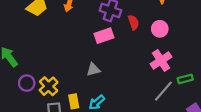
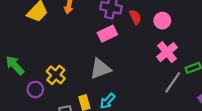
gray triangle: (93, 70) -> (100, 69), size x1.5
yellow cross: (49, 86) -> (56, 75), moved

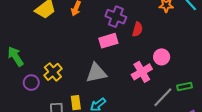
red semicircle: (135, 17) -> (137, 29), turned 32
pink circle: (162, 21) -> (162, 57), moved
pink cross: (167, 52) -> (142, 72), moved

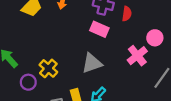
pink rectangle: (108, 41) -> (99, 29), turned 48

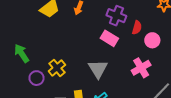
pink circle: (155, 38) -> (152, 40), moved
gray triangle: (92, 63) -> (98, 69), turned -50

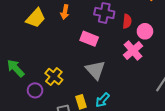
pink rectangle: (109, 38) -> (89, 39), moved
pink cross: (141, 68) -> (133, 50), moved

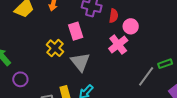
pink rectangle: (89, 39) -> (76, 31), turned 48
yellow cross: (54, 77) -> (55, 48), moved

